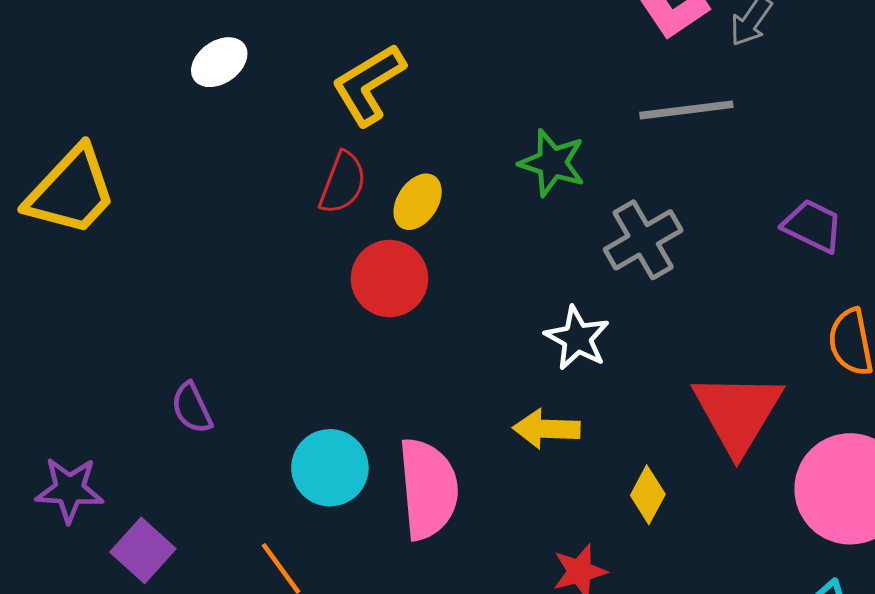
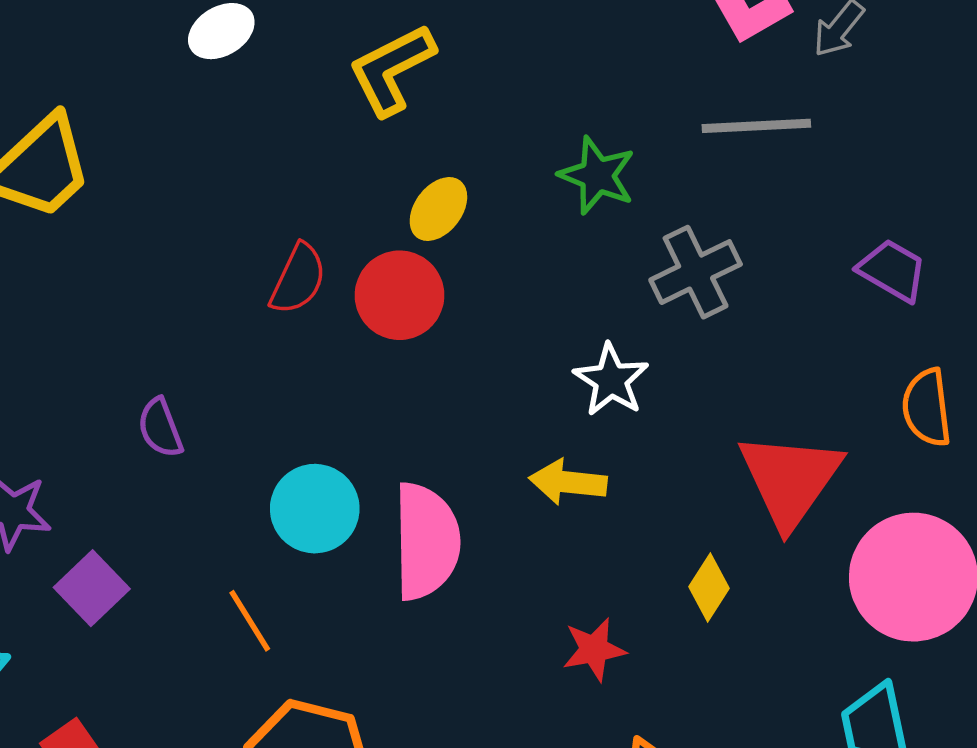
red semicircle: (343, 183) -> (298, 279), moved
yellow diamond: (648, 495) -> (709, 587), moved

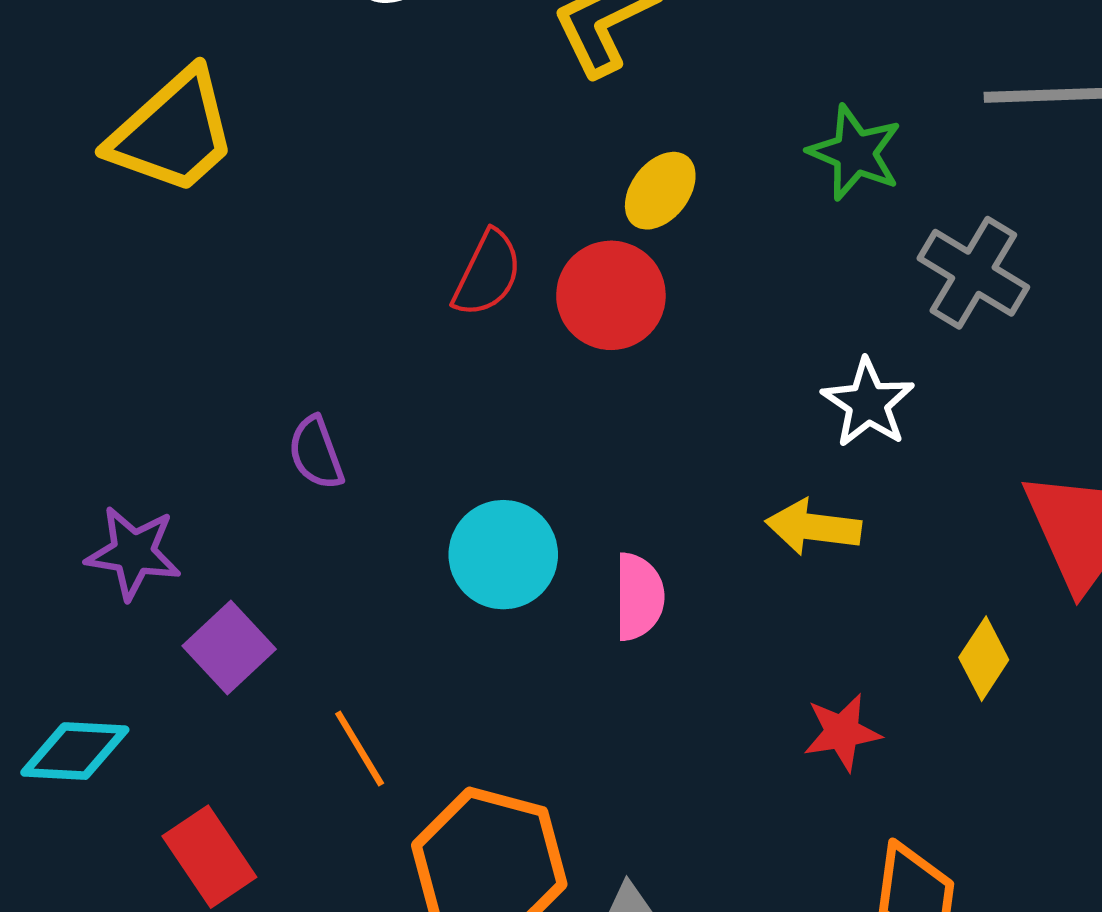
gray cross: (696, 272) -> (973, 273), turned -34
pink semicircle: (426, 541) -> (639, 597), size x0.6
orange line: (250, 621) -> (360, 748), moved

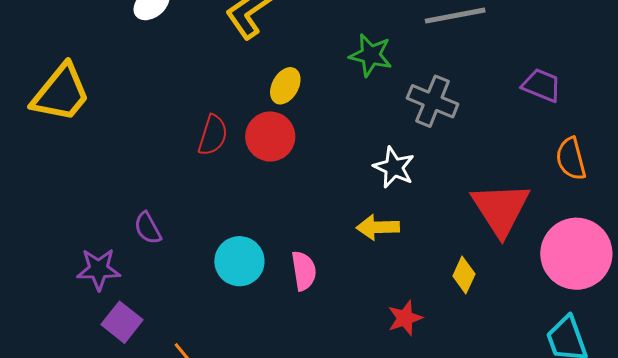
purple star: (133, 553) -> (99, 269), moved

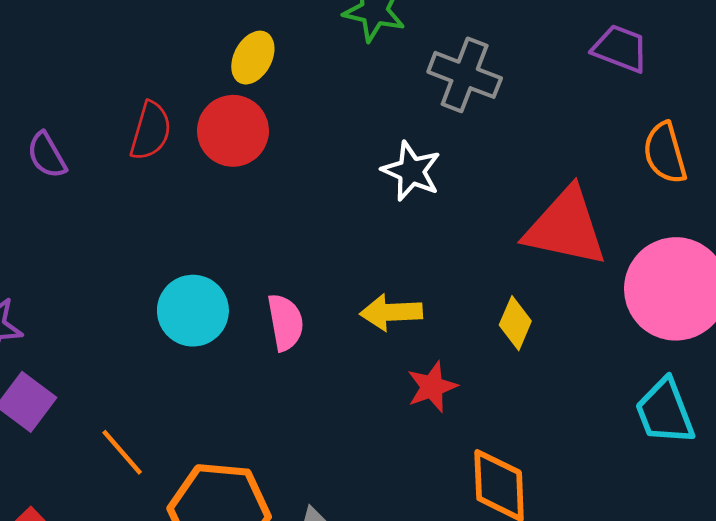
red triangle: (501, 209) -> (566, 227), turned -44
yellow arrow: (378, 227) -> (391, 312), moved
purple semicircle: (148, 228) -> (47, 155), moved

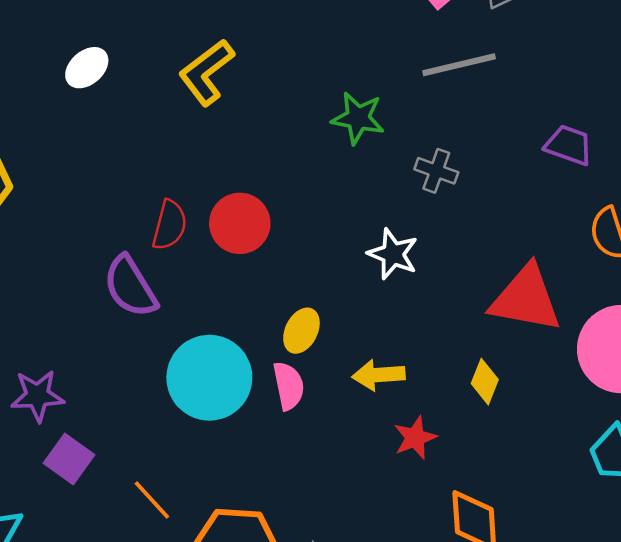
yellow ellipse: (253, 58) -> (301, 331), moved
gray cross: (465, 75) -> (436, 171), size x0.7
purple semicircle: (47, 155) -> (130, 287), moved, size x1.6
cyan circle: (193, 311) -> (209, 378), size x1.4

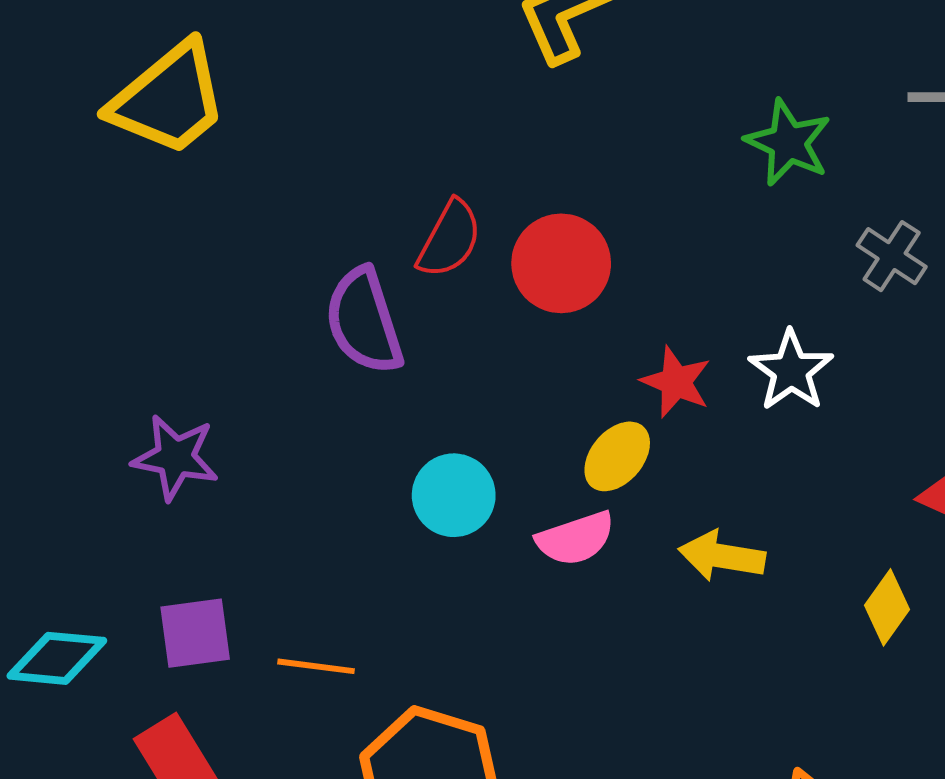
cyan circle: (209, 378) -> (454, 495), size x0.6
pink semicircle: (289, 386) -> (576, 539), turned 69
red star: (415, 438) -> (676, 382), moved, turned 30
purple square: (69, 459) -> (195, 633), moved, turned 33
orange line: (152, 500) -> (316, 666), turned -54

